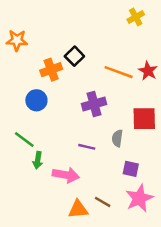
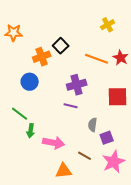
yellow cross: (136, 17) -> (108, 25), moved
gray semicircle: (117, 138) -> (93, 125), moved
purple line: (87, 147) -> (71, 106), moved
purple square: (131, 169) -> (107, 138), turned -32
brown line: (103, 202) -> (85, 156), moved

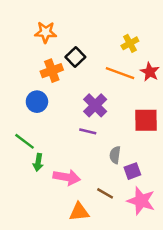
yellow cross: (108, 25) -> (130, 43), moved
orange star: (14, 33) -> (46, 32), moved
purple cross: (77, 85) -> (95, 105), turned -30
pink star: (114, 162) -> (141, 201), turned -30

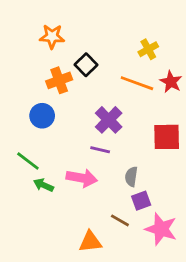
green arrow: (38, 162) -> (44, 185), turned 105
purple square: (132, 171) -> (141, 201), moved
pink arrow: (67, 177) -> (82, 178), moved

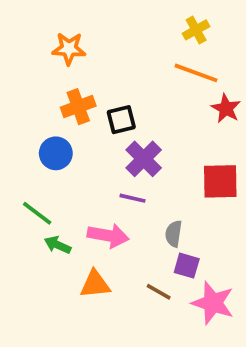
yellow cross: (148, 49) -> (196, 30), moved
black square: (86, 65) -> (121, 120), moved, turned 30
orange line: (137, 83) -> (196, 73), moved
purple square: (141, 201) -> (187, 266), turned 36
orange triangle: (90, 242) -> (95, 284), moved

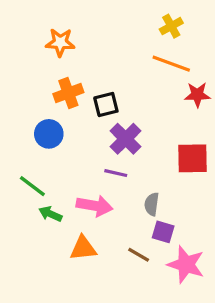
red star: (226, 108) -> (197, 95), turned -30

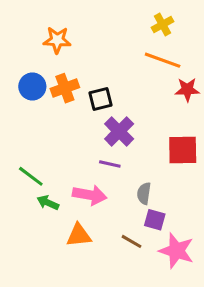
blue circle: (49, 134) -> (32, 86), moved

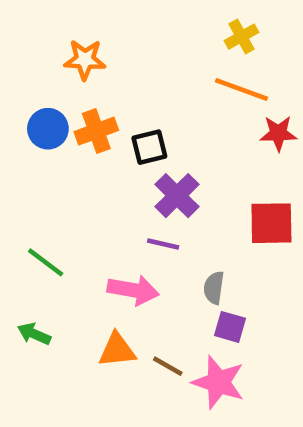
green arrow: (48, 203) -> (34, 334), moved
brown line: (132, 241) -> (168, 366), moved
pink star: (176, 251) -> (218, 382), moved

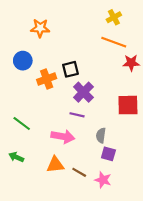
orange cross: (96, 131) -> (47, 79), moved
pink star: (218, 382) -> (103, 180), size x0.7

